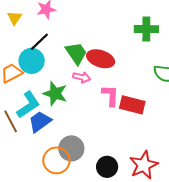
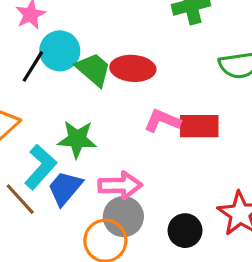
cyan circle: (32, 61) -> (60, 51), moved
pink arrow: (82, 77) -> (120, 185), moved, size x1.5
pink L-shape: (110, 96) -> (162, 121), turned -55

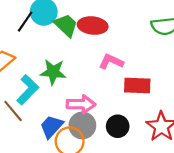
red rectangle: (199, 126) -> (137, 85), moved
blue trapezoid: (65, 188) -> (52, 127), moved
black circle: (185, 231) -> (118, 126), moved

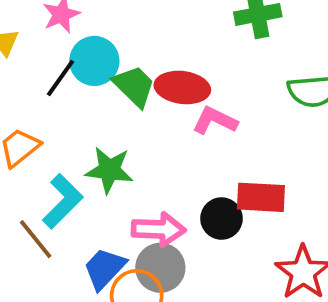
pink L-shape: (111, 62) -> (215, 121), moved
black circle: (118, 126) -> (221, 219), moved

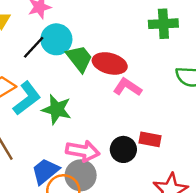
red rectangle: (261, 197) -> (150, 139), size x0.7
cyan L-shape: (63, 201) -> (27, 98), moved

